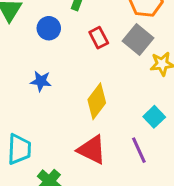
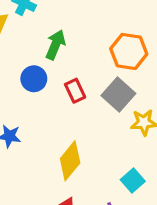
blue circle: (49, 28) -> (34, 79), moved

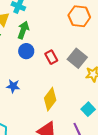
green arrow: (56, 45) -> (23, 30), moved
orange hexagon: (129, 51) -> (79, 16), moved

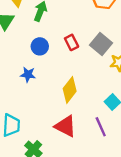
blue circle: (26, 51) -> (40, 46), moved

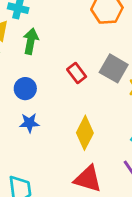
blue circle: (40, 46) -> (25, 89), moved

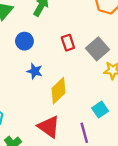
blue star: (29, 123) -> (35, 71), moved

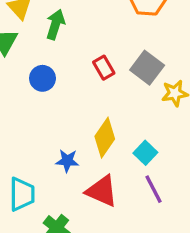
blue star: (35, 71) -> (67, 161), moved
cyan square: (100, 110) -> (145, 153), moved

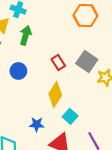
yellow diamond: (105, 138) -> (55, 95), moved
cyan square: (145, 153) -> (70, 116), moved

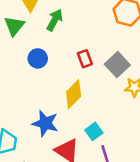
cyan square: (70, 116) -> (94, 131), moved
blue star: (37, 124) -> (45, 123), size x1.5

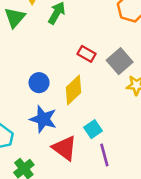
blue circle: (38, 58) -> (39, 83), moved
red rectangle: (85, 59) -> (86, 54), turned -42

